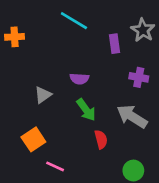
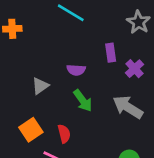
purple rectangle: (114, 44) -> (111, 53), moved
purple cross: (139, 77) -> (135, 69), turned 36
red semicircle: (101, 139) -> (64, 134), moved

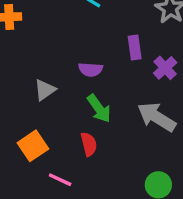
red semicircle: (64, 134) -> (89, 144), moved

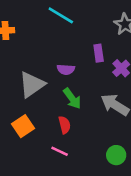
gray triangle: (45, 90) -> (32, 85), size x1.6
pink line: (60, 180) -> (60, 151), moved

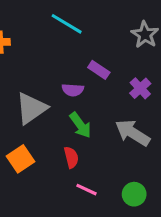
purple rectangle: (99, 53) -> (99, 70), moved, turned -48
pink line: (60, 151) -> (87, 190), moved

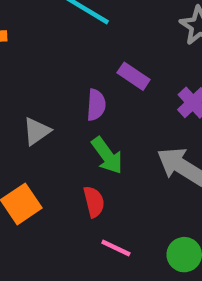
purple semicircle: (73, 90) -> (96, 105), turned -90
gray triangle: (31, 108) -> (37, 131), size x0.6

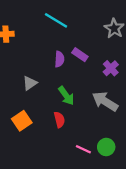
purple semicircle: (96, 105) -> (59, 59), moved
pink line: (116, 248) -> (83, 149), moved

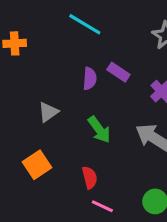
red semicircle: (59, 120) -> (90, 178), moved
pink line: (83, 149) -> (102, 206), moved

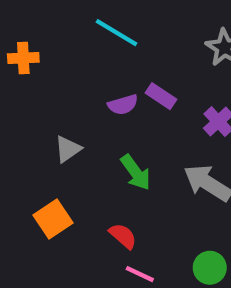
purple semicircle: (90, 79) -> (123, 105), turned 70
red semicircle: (90, 178) -> (123, 236), turned -35

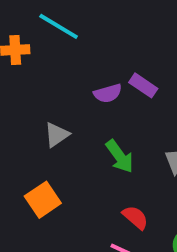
cyan line: (117, 33) -> (59, 26), moved
red semicircle: (123, 236) -> (135, 217), moved

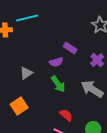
cyan line: (59, 26) -> (27, 18), turned -45
purple semicircle: (108, 93) -> (56, 62), moved

